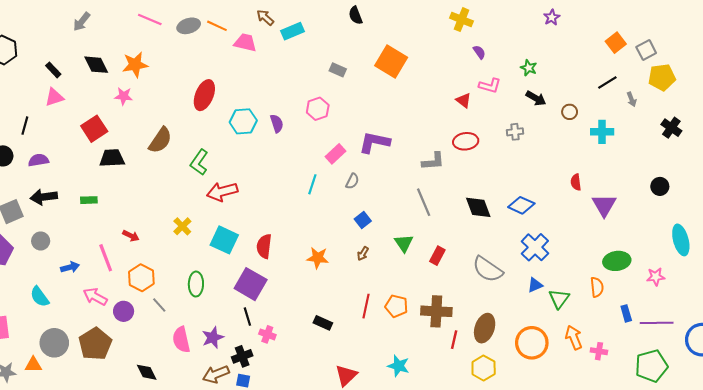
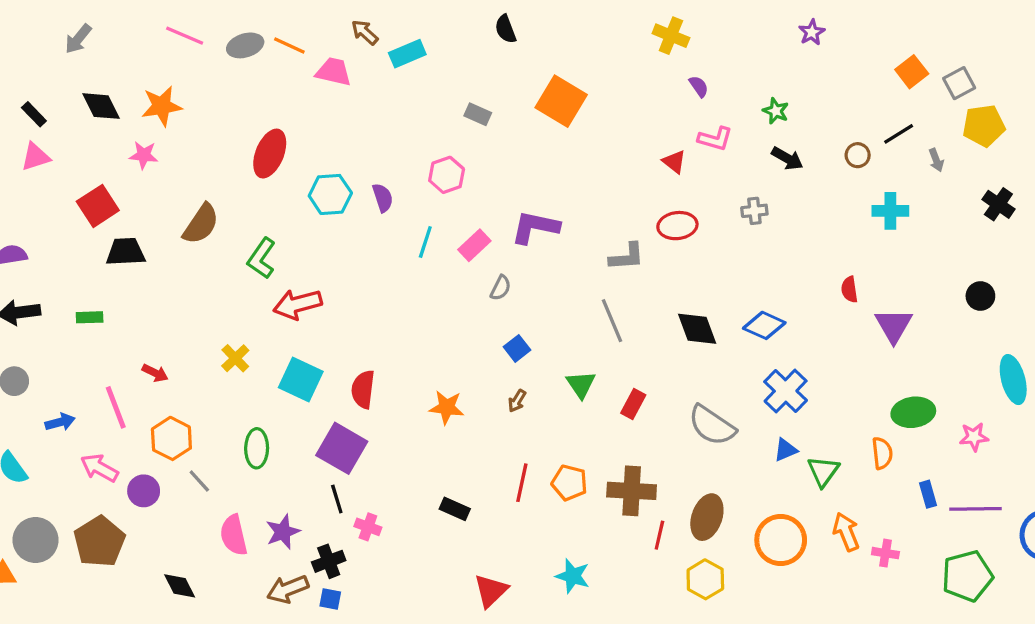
brown circle: (570, 112) -> (858, 155), moved
cyan line: (312, 184) -> (425, 242), moved

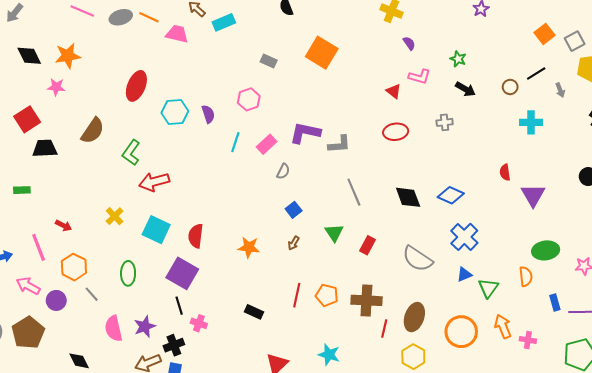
gray L-shape: (627, 257) -> (339, 144), moved

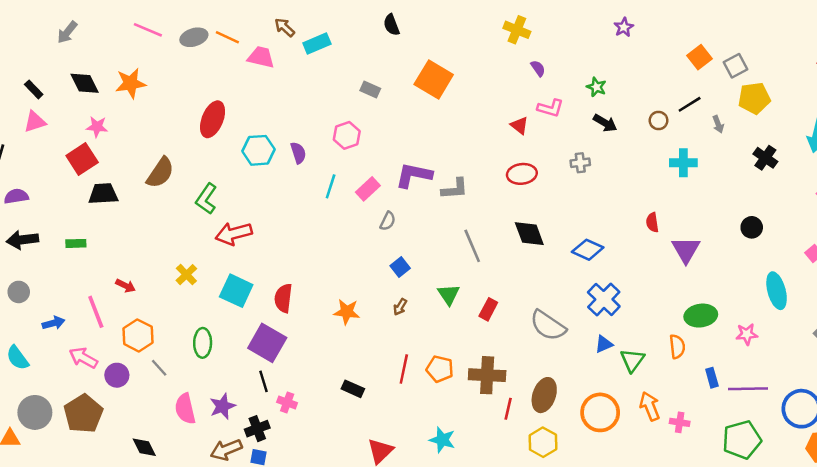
pink star: (56, 87) -> (97, 127), moved
black diamond: (408, 197) -> (529, 234), moved

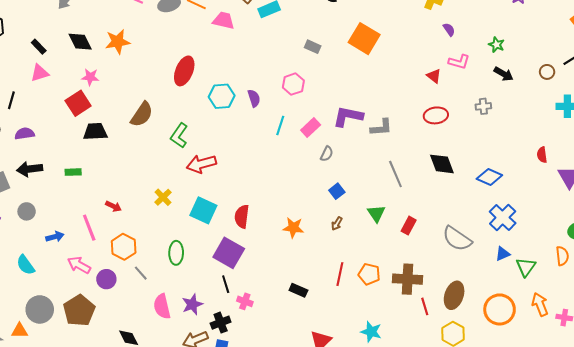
red line: (508, 409) -> (425, 306), turned -30

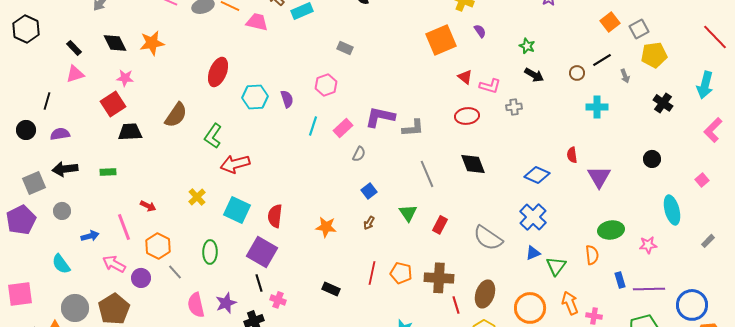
orange square: (364, 39) -> (441, 40), moved, turned 36
pink L-shape: (459, 62) -> (490, 86), moved
blue diamond: (489, 177) -> (537, 175), moved

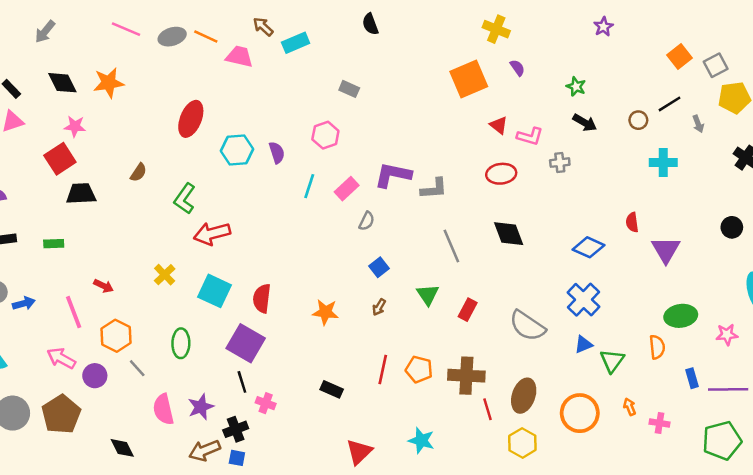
brown semicircle: (176, 115) -> (138, 172), size x0.6
blue arrow: (90, 236) -> (24, 303), moved
orange arrow: (570, 303) -> (630, 407), size x0.6

